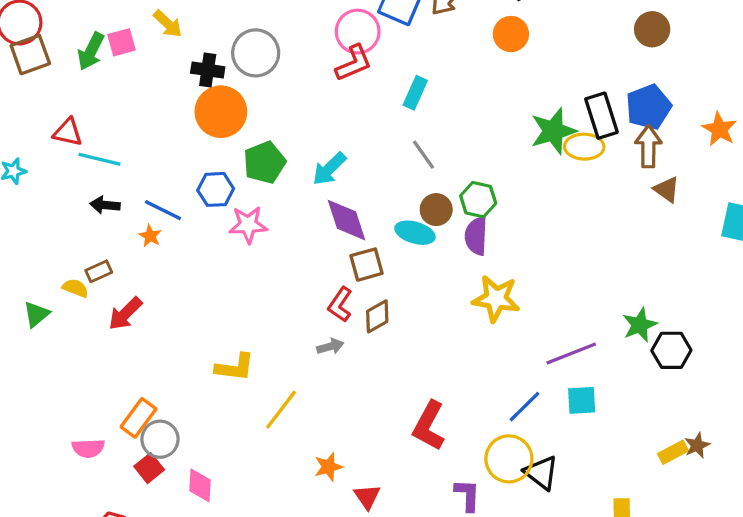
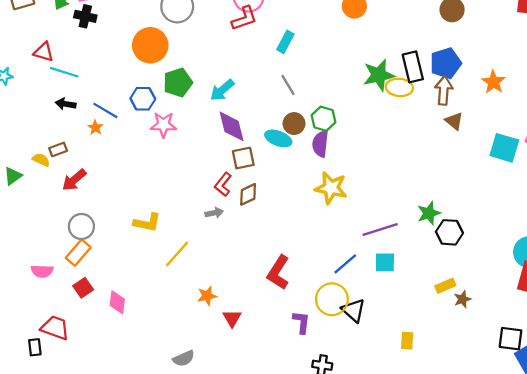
black cross: (208, 70) -> (85, 16), moved
gray circle: (160, 439) -> (81, 226), moved
yellow rectangle: (673, 452) -> (445, 286), moved

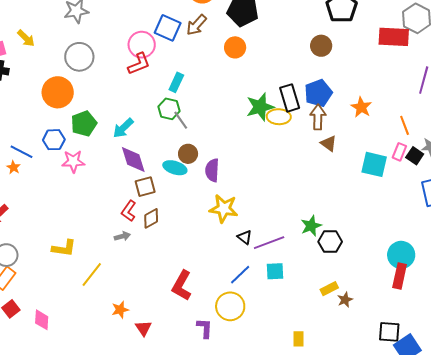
green hexagon: (324, 119) -> (169, 109), moved
black triangle: (354, 310) -> (245, 237), moved, size x0.7

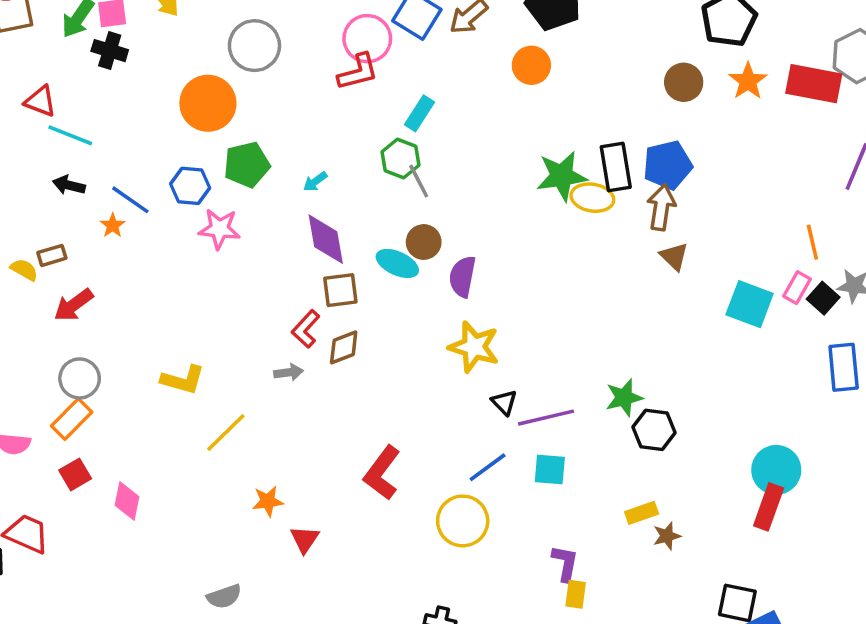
orange star: (361, 107) -> (748, 81), moved
cyan arrow: (123, 128) -> (315, 181), size x0.6
purple L-shape: (205, 328) -> (565, 563), moved

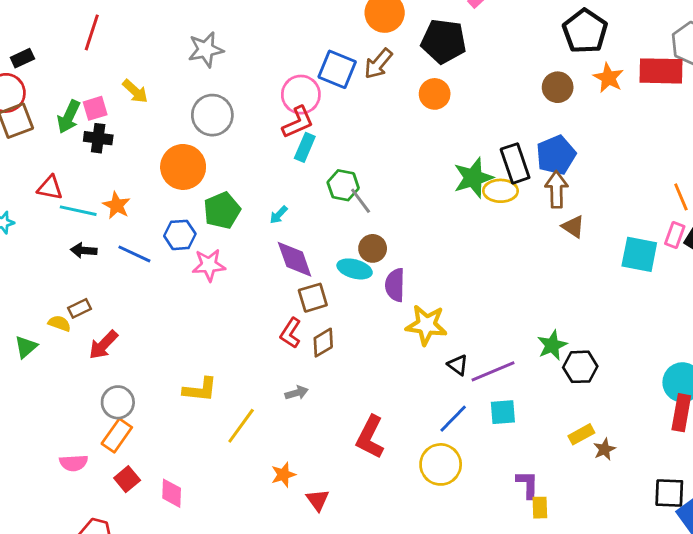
cyan rectangle: (419, 113) -> (305, 147), moved
orange star: (113, 225) -> (117, 205), moved, size x1.4
purple semicircle: (462, 277) -> (395, 285), moved
gray arrow: (289, 372) -> (297, 393), moved

